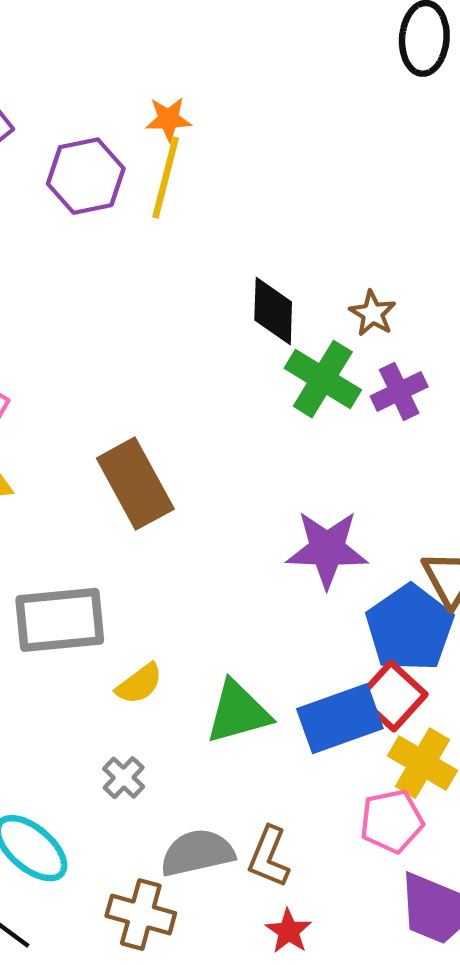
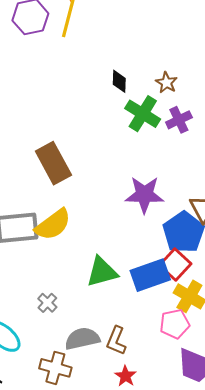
black diamond: (273, 311) -> (119, 81), size x0.7
yellow semicircle: (139, 684) -> (53, 225), moved, size x1.6

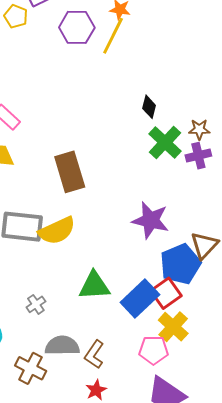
brown star: (166, 83) -> (199, 129), moved, turned 30
blue rectangle: (150, 275) -> (140, 299), turned -36

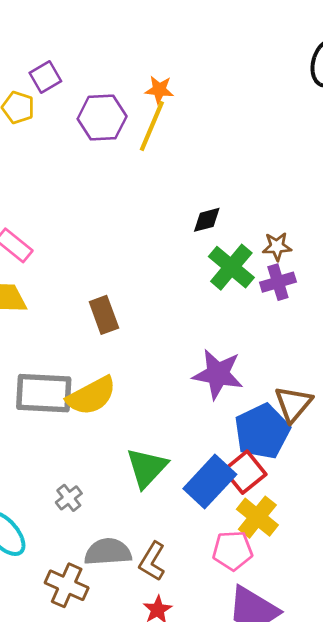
black diamond: (149, 107) -> (207, 220), turned 65
brown rectangle: (70, 172) -> (104, 315), size x0.7
green triangle: (94, 286) -> (147, 468), turned -40

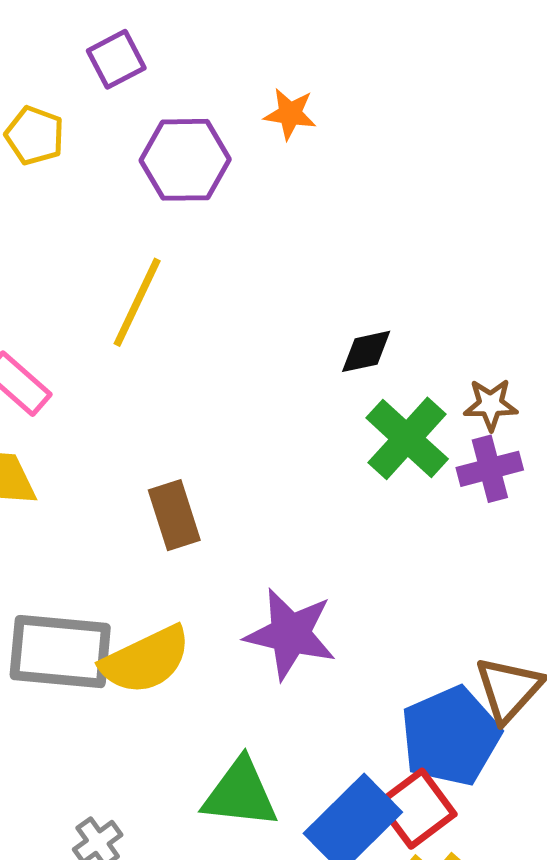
purple square: (45, 77) -> (116, 59), moved
yellow line: (152, 126) -> (137, 302), moved
purple star: (218, 374) -> (290, 634), moved
green triangle: (147, 468) -> (240, 793), turned 51

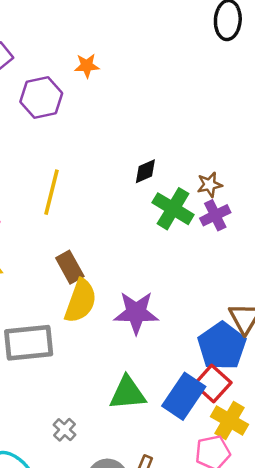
yellow line: (137, 302) -> (51, 192), moved
yellow semicircle: (146, 660) -> (81, 301), moved, turned -33

